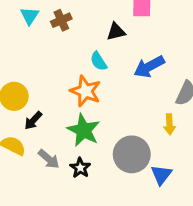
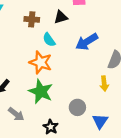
brown cross: (61, 20) -> (32, 19), moved, turned 32
gray circle: (132, 154) -> (77, 107), size x0.6
black star: (80, 168) -> (51, 127), moved

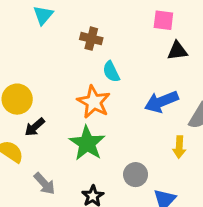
black triangle: (61, 17) -> (177, 51), moved
blue arrow: (87, 42) -> (161, 102), moved
gray arrow: (16, 114) -> (44, 184), moved

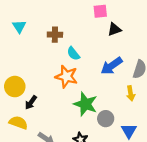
green star: (87, 143) -> (85, 104), moved

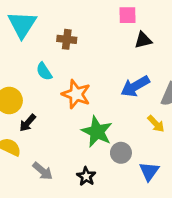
cyan triangle: (19, 26) -> (22, 24), size x1.6
cyan semicircle: (73, 54) -> (44, 71), moved
yellow arrow: (131, 93) -> (156, 124), turned -40

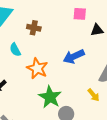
black triangle: (143, 40) -> (97, 30), moved
blue arrow: (135, 86) -> (74, 56), moved

